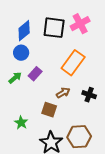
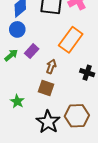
brown arrow: (63, 93) -> (51, 66), moved, turned -40

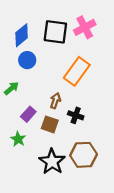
blue circle: (17, 29) -> (27, 60), moved
purple rectangle: (32, 51) -> (28, 114), moved
black cross: (87, 73) -> (76, 115), moved

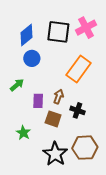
purple rectangle: (28, 114) -> (38, 101), moved, turned -40

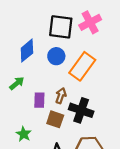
blue diamond: (27, 35) -> (27, 51), moved
blue circle: (32, 58) -> (56, 56), moved
black cross: (78, 110) -> (81, 110), size x1.5

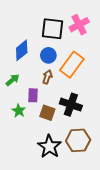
brown arrow: (61, 96) -> (47, 77), moved
green star: (24, 134) -> (19, 111), moved

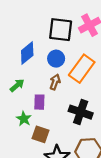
brown square: (47, 113) -> (41, 134), moved

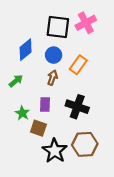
orange rectangle: (82, 69) -> (78, 65), size x0.7
purple rectangle: (39, 102) -> (45, 105), moved

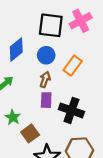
purple rectangle: (45, 105) -> (46, 100), moved
brown square: (38, 128) -> (30, 133), turned 35

